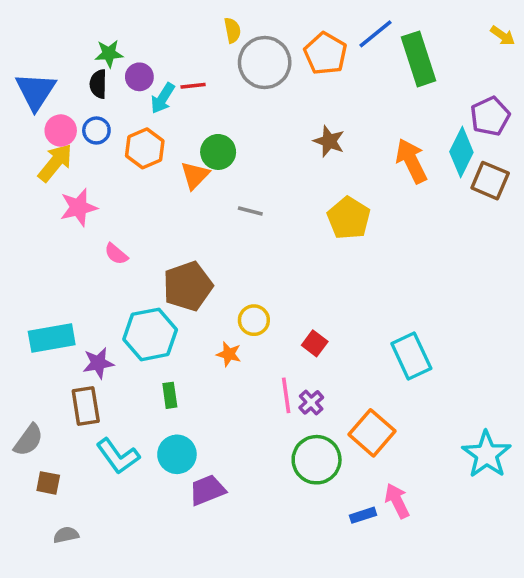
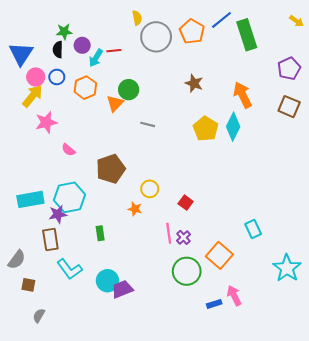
cyan diamond: (461, 152) -> (233, 127), moved
cyan hexagon: (150, 334) -> (69, 197), moved
cyan rectangle: (411, 356) -> (253, 229), moved, size x0.7
cyan circle: (177, 454) -> (107, 281), moved
gray semicircle: (66, 535) -> (39, 316), turned -48

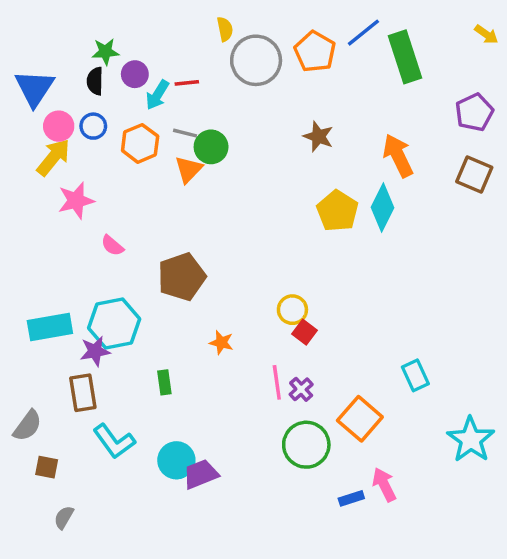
gray line: (148, 124) -> (185, 133), moved
yellow circle: (150, 189) -> (292, 310), moved

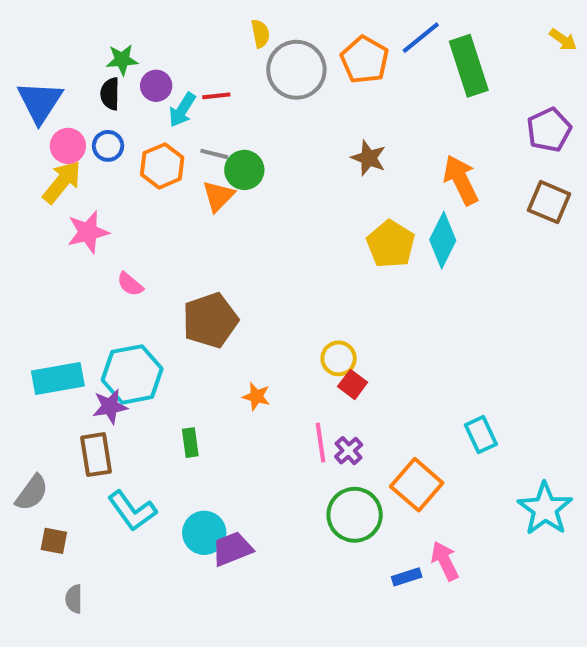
gray semicircle: (64, 517) -> (74, 599), turned -30

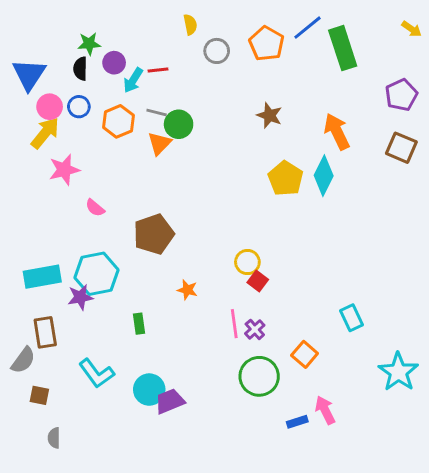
gray circle: (296, 70) -> (217, 51), size x0.6
brown rectangle: (96, 455) -> (45, 332), moved
orange square: (417, 485) -> (305, 354), size x0.7

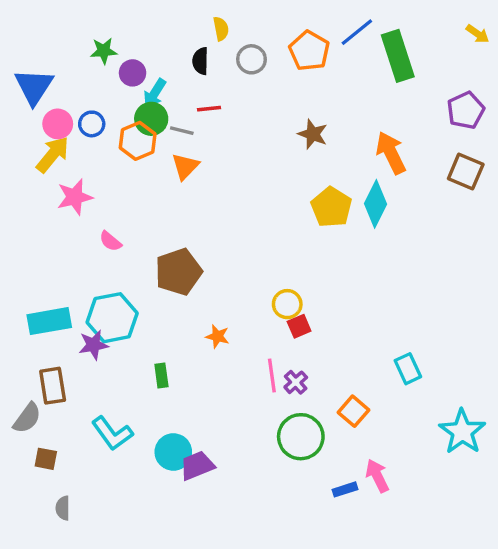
black semicircle: (80, 69) -> (201, 61), moved
red line: (158, 70) -> (209, 109), moved
green circle: (179, 124) -> (151, 119), moved
red square: (258, 281) -> (299, 326), turned 30

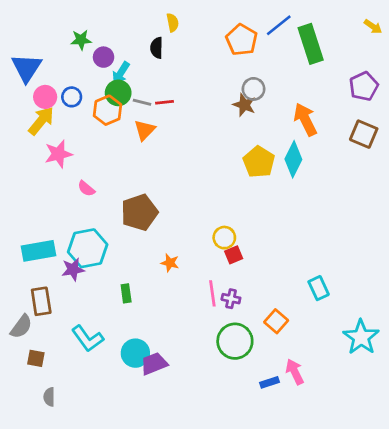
gray circle: (251, 59) -> (254, 89), moved
red line: (209, 109) -> (165, 102), moved
purple cross: (296, 382) -> (231, 299), turned -36

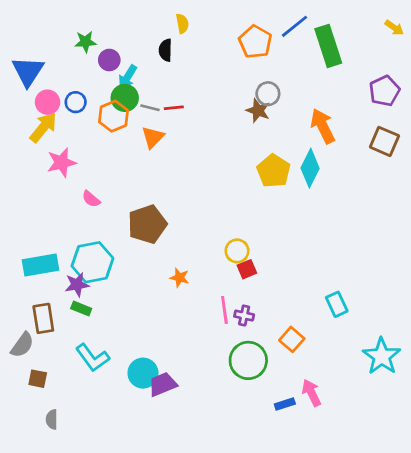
green rectangle: (126, 293) -> (81, 309), moved, turned -60

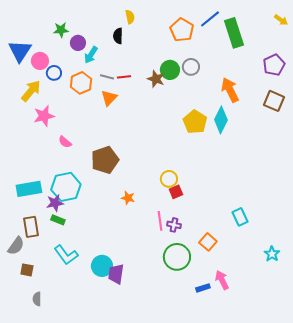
green circle: (125, 98) -> (170, 70), moved
pink circle: (48, 102) -> (40, 61), moved
brown star: (258, 111) -> (156, 79), moved
cyan star: (382, 356) -> (272, 254), size x0.6
purple trapezoid: (163, 384) -> (116, 274), turned -60

